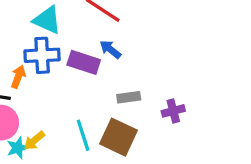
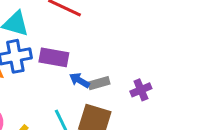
blue arrow: (110, 49) -> (80, 80), moved

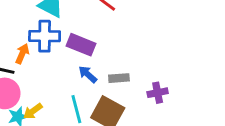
blue arrow: (80, 80) -> (88, 74), moved

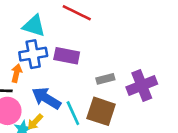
blue arrow: (88, 74) -> (46, 98), moved, size x1.6
purple cross: (158, 93) -> (142, 86), size x1.6

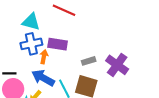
orange arrow: (16, 73) -> (44, 57), moved
purple cross: (142, 86) -> (117, 65), turned -30

